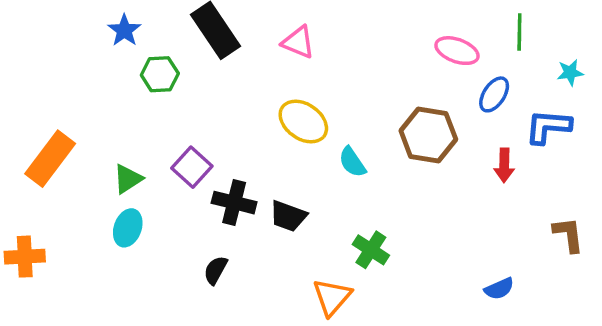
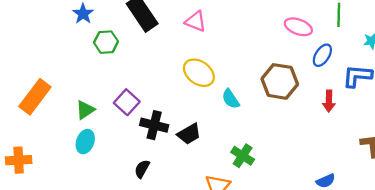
black trapezoid: (288, 216) -> (189, 134), turned -50

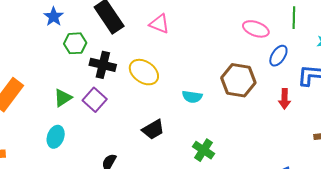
yellow ellipse: (199, 73) -> (144, 72), moved
cyan semicircle: (231, 99) -> (192, 97), turned -48
green triangle: (85, 110) -> (63, 98), moved
black cross: (154, 125) -> (103, 65), moved

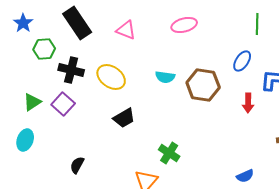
pink ellipse: (256, 29) -> (184, 25), moved, turned -35
cyan semicircle: (192, 97) -> (165, 77), moved
black trapezoid: (153, 130) -> (124, 118), moved

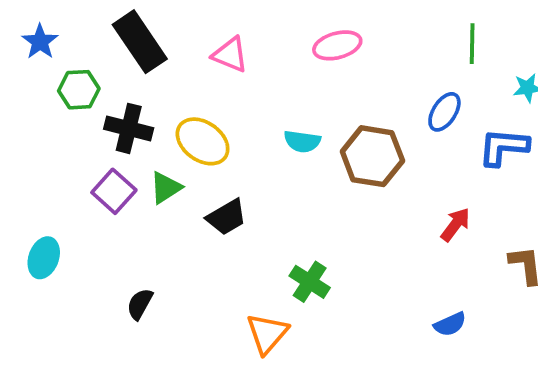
green triangle: (32, 102) -> (166, 188), moved
red arrow: (248, 103) -> (456, 225), moved, turned -144

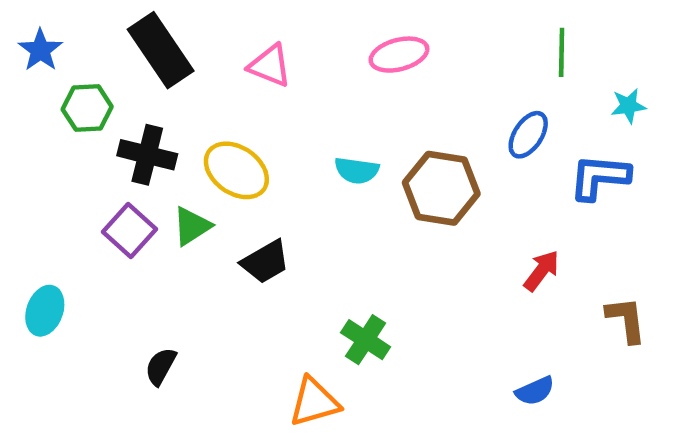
orange triangle: (267, 333) -> (314, 402), turned 33

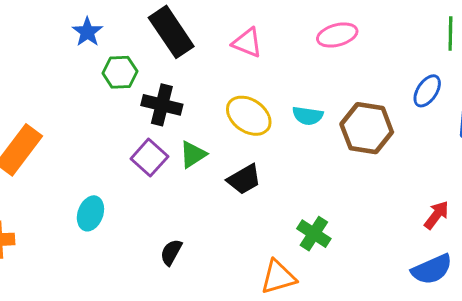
yellow ellipse: (236, 170) -> (249, 116), moved
red arrow: (542, 271) -> (436, 215), moved
blue semicircle: (535, 391) -> (432, 269), size x1.5

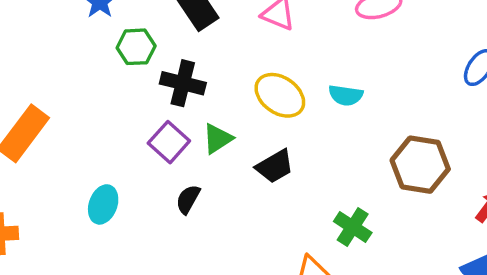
brown hexagon: (367, 128) -> (420, 165), moved
black semicircle: (171, 252) -> (188, 199), moved

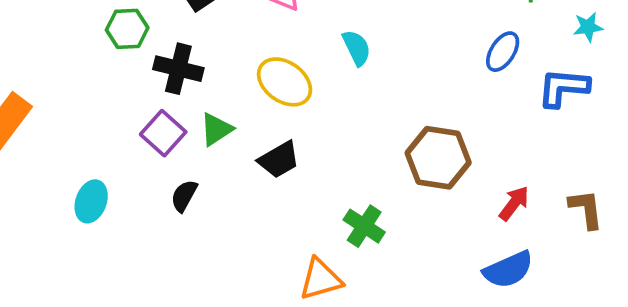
cyan semicircle: (346, 95) -> (357, 48), moved, turned -124

